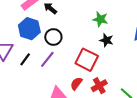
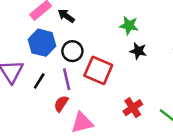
purple line: (47, 59) -> (67, 79), turned -48
red square: (87, 60) -> (98, 70), moved
red semicircle: (76, 84) -> (61, 104), moved

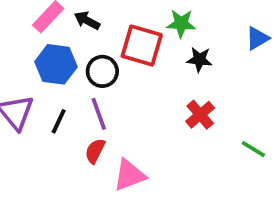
red square: (98, 70) -> (142, 46), moved
red cross: (133, 108) -> (200, 115), moved

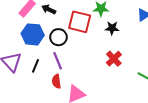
red semicircle: (95, 151) -> (56, 81), turned -32

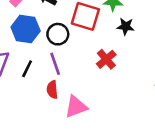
red cross: (114, 59) -> (106, 59), moved

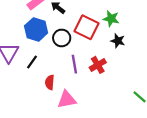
purple line: (55, 64) -> (74, 64), moved

